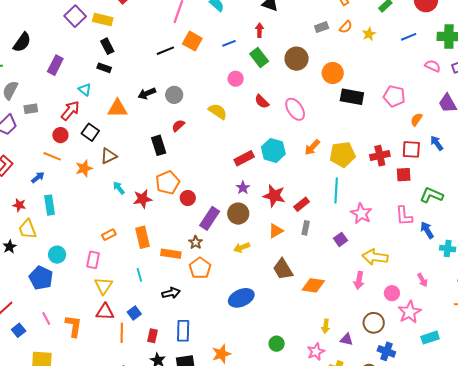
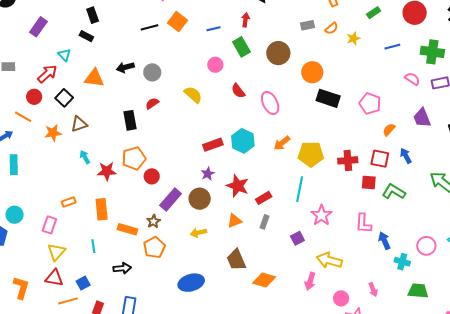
green L-shape: (431, 195) -> (394, 192), moved
orange line: (122, 333) -> (68, 301), turned 66

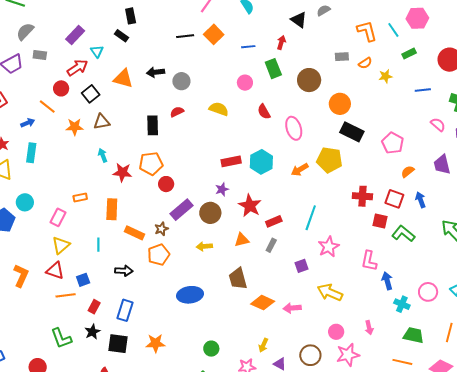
purple rectangle: (38, 27) -> (75, 35), moved
yellow semicircle: (193, 95) -> (219, 109), turned -30
yellow pentagon: (311, 154) -> (329, 160), moved
pink arrow: (310, 281) -> (292, 308), moved, turned 60

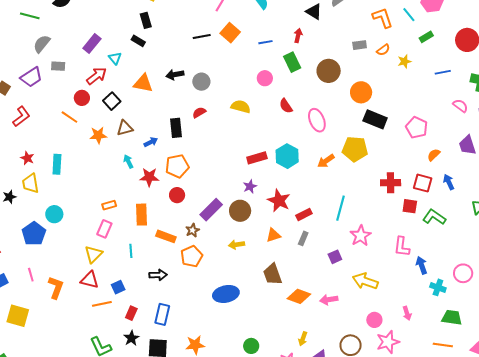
blue arrow: (28, 123) -> (151, 142), moved
red circle: (166, 184) -> (177, 195), moved
pink rectangle: (58, 217) -> (104, 229), moved

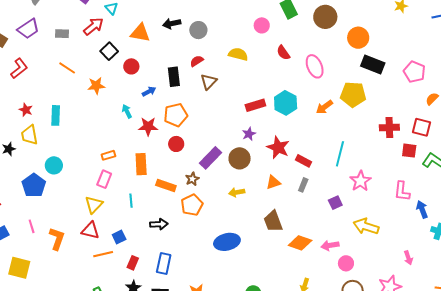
gray rectangle: (58, 66) -> (62, 34), moved
red circle: (82, 98) -> (131, 66), moved
brown triangle: (125, 128) -> (209, 82), moved, turned -30
red rectangle: (304, 214) -> (303, 161), turned 56
pink circle: (374, 320) -> (346, 263), moved

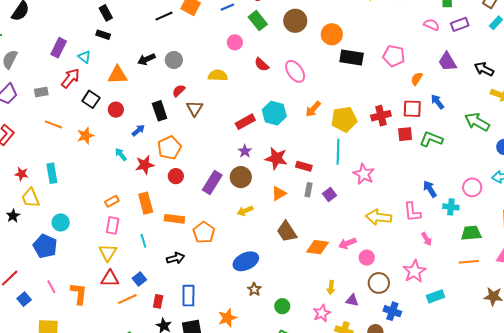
yellow pentagon: (353, 94) -> (344, 119), moved
brown star: (192, 179) -> (254, 289), moved
pink L-shape: (402, 191) -> (412, 212), moved
purple square: (335, 203) -> (330, 195), moved

